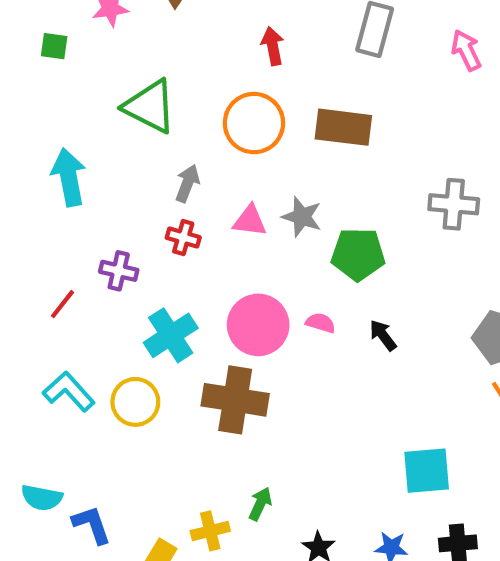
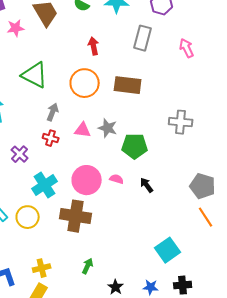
purple cross: (119, 271) -> (20, 154), turned 30
cyan square: (427, 471) -> (168, 250), turned -30
yellow cross: (210, 531) -> (42, 268), moved

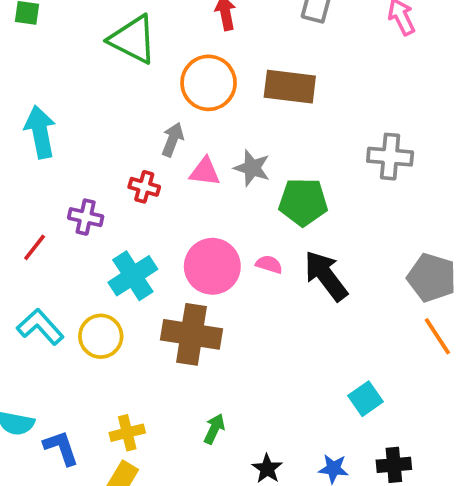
green triangle: (35, 75) -> (133, 39), moved
gray arrow: (53, 112) -> (173, 140), moved
purple cross: (20, 154) -> (86, 217), turned -30
black arrow: (147, 185) -> (326, 276), size x1.8
cyan square: (168, 250) -> (365, 399), size x0.7

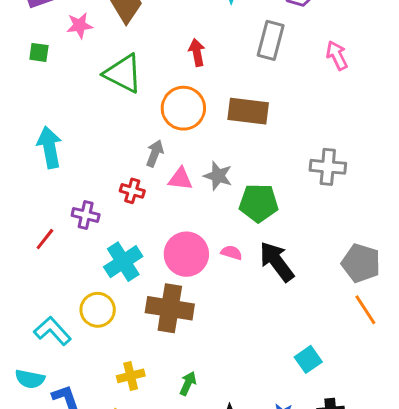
cyan L-shape: (40, 327) -> (52, 331), moved
yellow cross: (127, 433) -> (131, 376), moved

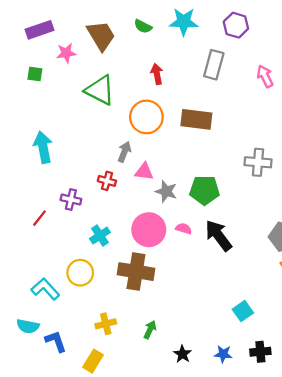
gray star: (218, 176) -> (166, 191), moved
cyan cross: (123, 262) -> (100, 236), size x0.7

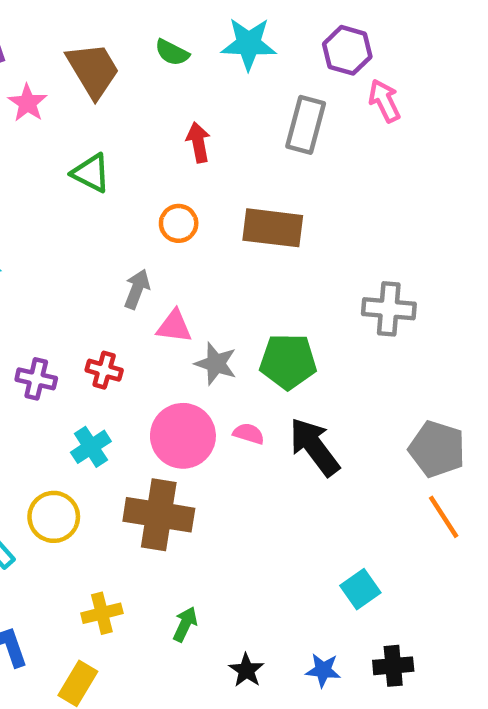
pink star: (66, 53) -> (27, 103), turned -30
pink arrow: (265, 76) -> (384, 101), moved
green triangle: (100, 90) -> (91, 173), size x0.7
orange circle: (146, 117) -> (179, 223), size x0.6
red cross: (107, 181) -> (104, 370), moved

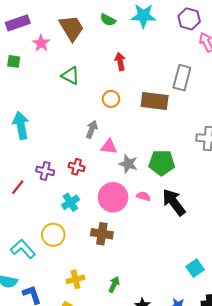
gray rectangle: (306, 125) -> (182, 78), moved
brown cross: (159, 515) -> (102, 234), size x0.7

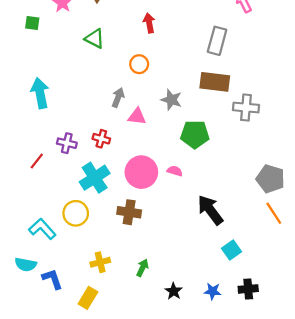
brown rectangle: (155, 101) -> (215, 82), moved
gray star: (128, 164) -> (171, 100), moved
cyan cross: (70, 202) -> (95, 178), size x1.5
black arrow: (174, 202) -> (210, 210), moved

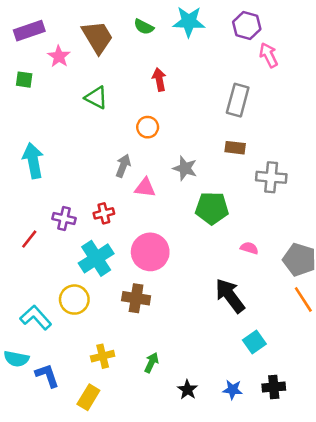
brown rectangle: (215, 82) -> (235, 148), size x0.6
red cross: (101, 139) -> (104, 213), turned -30
pink semicircle: (175, 171) -> (249, 248), moved

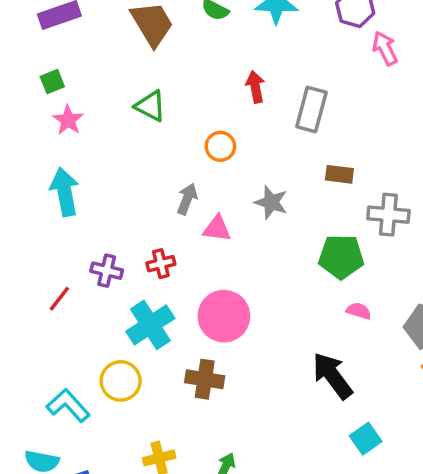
pink star: (59, 56) -> (68, 120), moved
green square: (24, 80) -> (52, 82), turned -30
red arrow: (159, 80) -> (255, 87), moved
gray rectangle: (238, 100) -> (311, 110), moved
green pentagon: (212, 208) -> (341, 257), moved

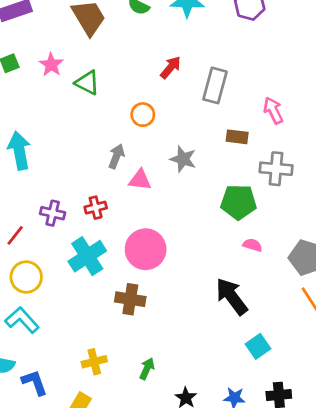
pink arrow: (385, 48) -> (273, 110), moved
red arrow: (255, 87) -> (171, 67), turned 50
pink star: (68, 120) -> (51, 65), moved
yellow circle: (121, 381) -> (26, 277), moved

